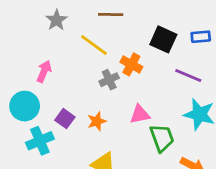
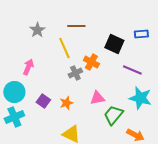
blue rectangle: (201, 37) -> (141, 34), moved
yellow line: (94, 45) -> (64, 48), turned 30
green trapezoid: (162, 138) -> (113, 115), turned -120
cyan cross: (40, 141) -> (14, 117), moved

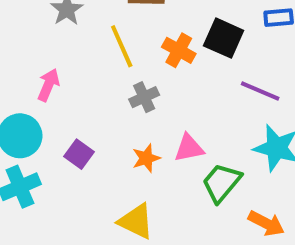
orange cross: (91, 62) -> (179, 50), moved
orange star: (66, 103) -> (146, 158), moved

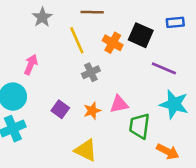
purple square: (79, 154) -> (60, 109), moved
green trapezoid: (222, 183) -> (139, 126), turned -32

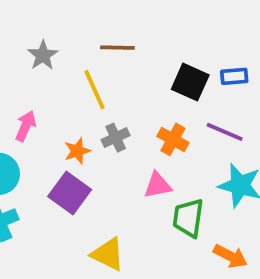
blue rectangle: (175, 22) -> (234, 76), moved
orange cross: (113, 43) -> (173, 139), moved
purple square: (60, 109) -> (70, 193), size x1.5
orange star: (92, 111) -> (77, 151), moved

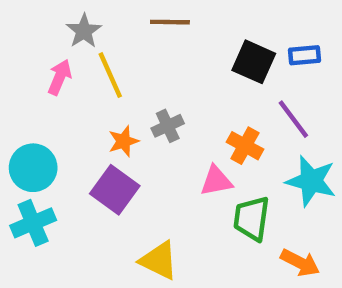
yellow line: (95, 90) -> (110, 75), moved
pink arrow: (26, 126) -> (60, 77), moved
purple line: (225, 132) -> (293, 119), turned 30
orange cross: (173, 139) -> (245, 146), moved

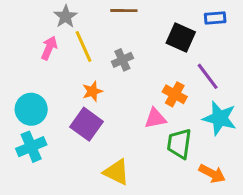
blue rectangle: (304, 55) -> (215, 18), moved
gray cross: (168, 126) -> (122, 60), moved

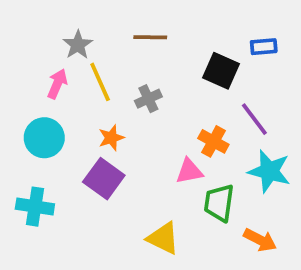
cyan circle: (31, 109) -> (44, 138), moved
cyan cross: (31, 147) -> (35, 207), turned 32
yellow triangle: (116, 172) -> (163, 238), moved

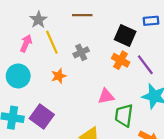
orange cross: (213, 141) -> (121, 60), moved
purple square: (104, 179) -> (42, 116), moved

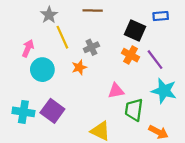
pink arrow: (26, 43) -> (28, 48), moved
cyan circle: (18, 76) -> (42, 70), moved
orange star: (59, 76) -> (79, 67), moved

